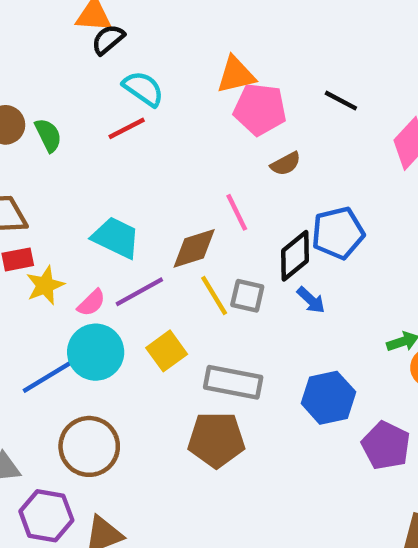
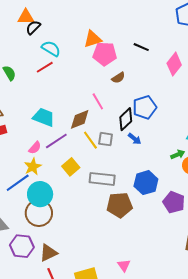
yellow star: (45, 285) -> (33, 167), moved
cyan circle: (96, 352) -> (40, 194), moved
brown pentagon: (216, 440) -> (120, 205), moved

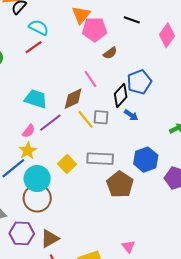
orange triangle: (93, 39) -> (81, 15), turned -30
yellow square: (71, 167) -> (67, 164), moved
brown pentagon: (120, 205) -> (120, 184), turned -30

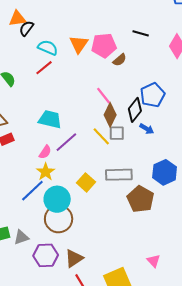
orange triangle: (81, 15) -> (79, 44), moved
brown semicircle: (110, 53) -> (120, 60), moved
brown diamond: (73, 99) -> (110, 115), moved, turned -35

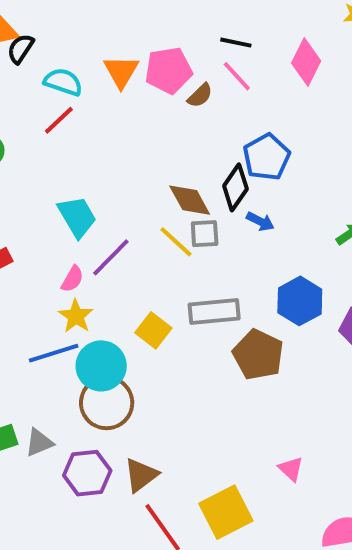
pink line: (103, 96) -> (237, 76), moved
brown diamond: (110, 115) -> (190, 200), turned -50
cyan trapezoid: (50, 119) -> (77, 217), turned 50
blue line: (32, 191) -> (54, 353), turned 30

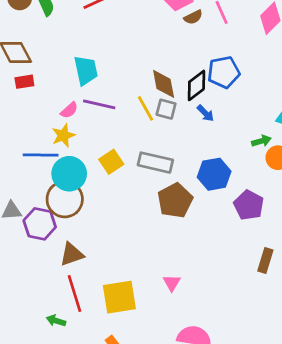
purple line: (111, 257) -> (99, 104), turned 40
purple hexagon: (87, 473) -> (40, 224), moved

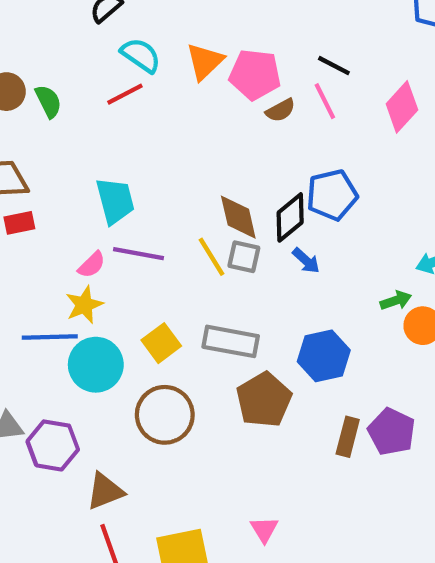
brown circle: (65, 199) -> (165, 415), moved
purple pentagon: (249, 205) -> (392, 432), moved
brown rectangle: (265, 260) -> (348, 437), moved

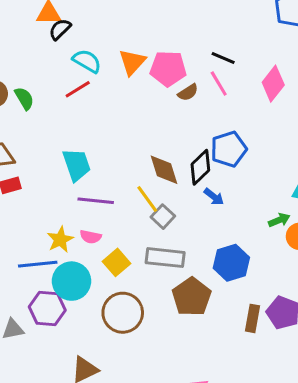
gray square: (244, 257) -> (163, 217), moved, turned 35
pink semicircle: (92, 265) -> (91, 237), moved, turned 60
purple hexagon: (53, 445) -> (47, 308), moved

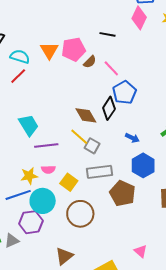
pink line: (219, 84) -> (111, 68), moved
pink diamond: (273, 84) -> (139, 18), moved
blue arrow: (214, 197) -> (132, 138), moved
yellow star: (60, 240) -> (29, 176), turned 30

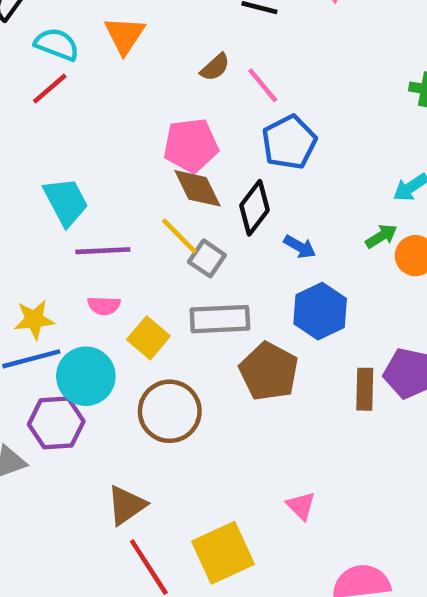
pink pentagon: (73, 49) -> (191, 145), moved
black diamond: (109, 108) -> (255, 208), moved
yellow star: (29, 176) -> (34, 320), moved

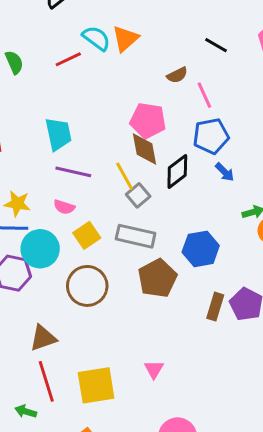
cyan semicircle: (57, 44) -> (96, 38), moved
blue arrow: (300, 247) -> (225, 172), moved

